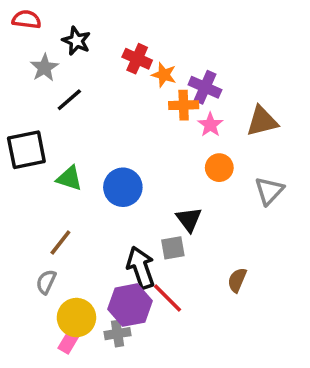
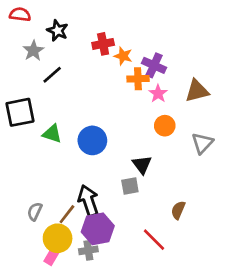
red cross: (137, 59) -> (103, 44), turned -35
brown line: (60, 243) -> (67, 214), moved
black arrow: (141, 268) -> (88, 201), moved
red line: (167, 298) -> (154, 240), moved

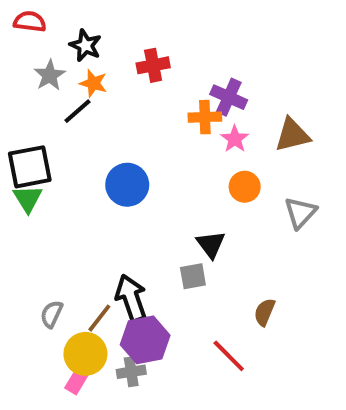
orange star: (123, 56) -> (93, 83), moved
green triangle: (52, 134) -> (28, 199), moved, turned 40
blue circle: (92, 140) -> (127, 185), moved

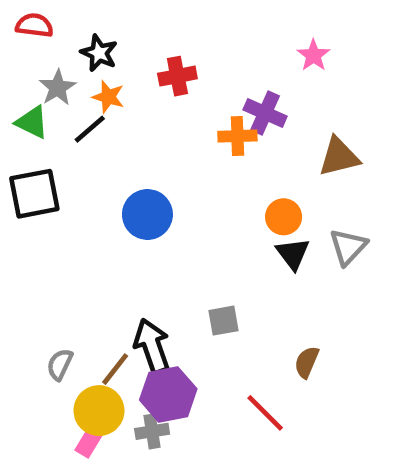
pink star: (235, 139) -> (314, 55), moved
green triangle: (28, 199) -> (32, 122), moved, turned -32
black triangle: (211, 244) -> (293, 254), moved

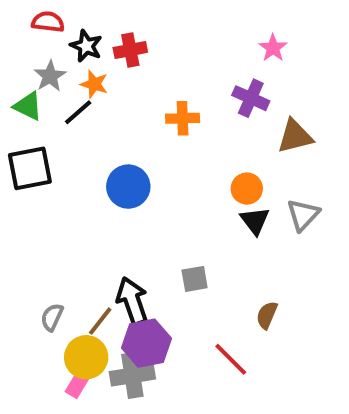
red semicircle: (34, 25) -> (48, 22), moved
red cross: (177, 76) -> (130, 50), moved
purple cross: (265, 113) -> (251, 98), moved
orange cross: (237, 136) -> (183, 118), moved
gray cross: (152, 431) -> (132, 375), size x1.5

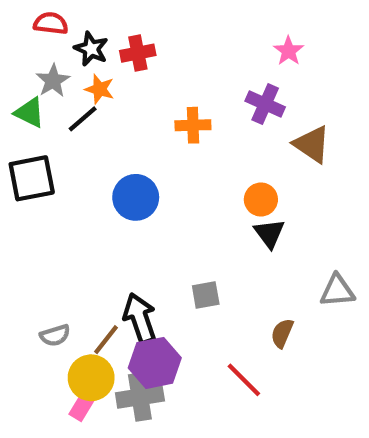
brown triangle: (295, 136) -> (312, 144), turned 48
gray triangle: (303, 215) -> (337, 291), moved, turned 42
gray semicircle: (52, 317) -> (55, 335), turned -132

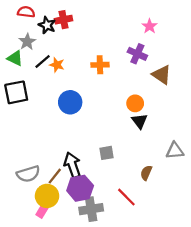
red cross: (138, 53) -> (64, 20), moved
orange star: (100, 89) -> (57, 65), moved
gray semicircle: (55, 335) -> (28, 174), size x1.5
gray cross: (140, 397) -> (91, 209), moved

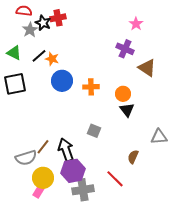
gray star: (27, 42) -> (30, 30), moved
orange cross: (100, 65) -> (91, 87), moved
blue circle: (70, 102) -> (62, 81), moved
gray square: (107, 153) -> (94, 131), moved, turned 32
brown line: (55, 176) -> (43, 147), moved

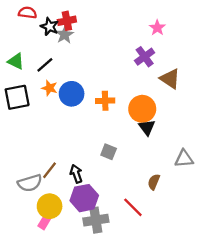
gray star: (30, 30) -> (65, 35), moved
purple cross: (125, 49) -> (145, 57), turned 30
orange star: (52, 59) -> (50, 88), moved
orange circle: (123, 94) -> (142, 109), size x1.5
black arrow: (66, 150) -> (76, 174), size x0.7

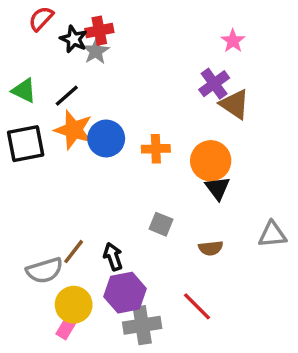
red semicircle: (27, 13) -> (41, 19), turned -54
brown triangle: (170, 79) -> (235, 104), moved
orange star: (50, 88) -> (74, 130), size x1.6
brown semicircle: (154, 182) -> (211, 248), moved, turned -119

